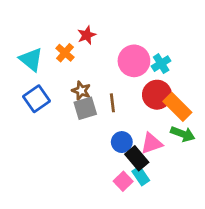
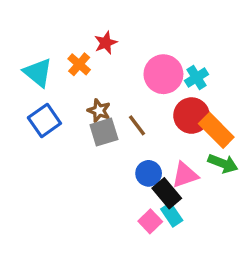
brown line: (112, 103) -> (137, 125), turned -30

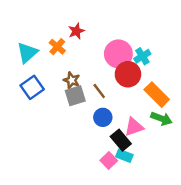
cyan triangle: (38, 73) -> (27, 53), turned 40
red circle: (192, 116) -> (128, 74), moved
blue circle: (149, 173) -> (103, 117), moved
cyan rectangle: (172, 215) -> (124, 156), turned -35

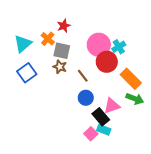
gray square: (75, 96) -> (62, 51), moved, turned 30

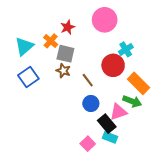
pink circle: (99, 45) -> (105, 20), moved
green arrow: (135, 99) -> (132, 101), moved
pink square: (91, 134) -> (88, 144), moved

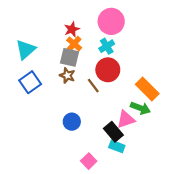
orange cross: (51, 41) -> (74, 44), moved
cyan cross: (126, 49) -> (107, 46), moved
red circle: (113, 65) -> (108, 70), moved
blue circle: (91, 103) -> (72, 122), moved
pink square: (88, 144) -> (89, 161), moved

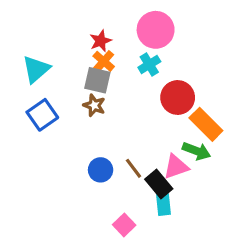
red circle: (108, 70) -> (178, 98), moved
brown line: (93, 86) -> (134, 168), moved
cyan rectangle: (117, 146) -> (163, 204), turned 63

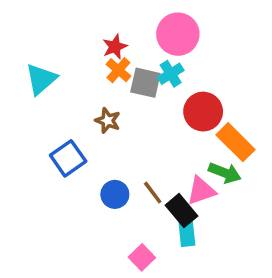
gray square: (97, 80) -> (145, 83), moved
blue square: (42, 115) -> (68, 158), moved

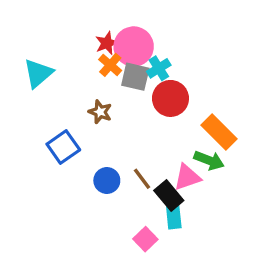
pink circle: (178, 34) -> (134, 47), moved
red circle: (203, 112) -> (170, 98), moved
pink square: (142, 257) -> (145, 239), moved

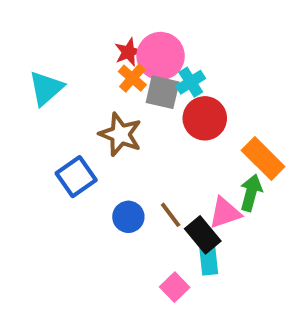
brown star: (100, 112) -> (120, 134), size x1.5
green arrow: (209, 160) -> (251, 193), turned -96

